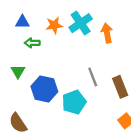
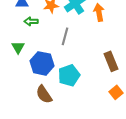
gray line: (93, 77) -> (65, 36), moved, turned 36
brown semicircle: (18, 123) -> (44, 94), moved

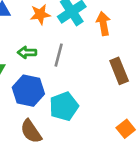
green arrow: (31, 21) -> (27, 52), moved
brown rectangle: (111, 61) -> (119, 71), moved

